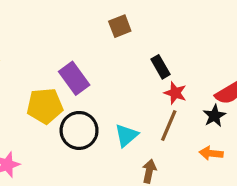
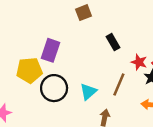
purple rectangle: (74, 78) -> (51, 50), turned 55
red star: (175, 93) -> (139, 62), moved

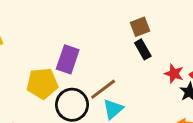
brown square: (84, 13) -> (140, 27), moved
brown line: (119, 85) -> (103, 89), moved, turned 30

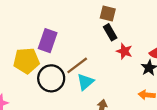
brown square: (140, 27) -> (108, 13), turned 35
red star: (174, 74) -> (124, 51), moved

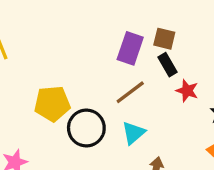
purple rectangle: (48, 41) -> (130, 48), moved
brown line: (77, 65) -> (130, 92), moved

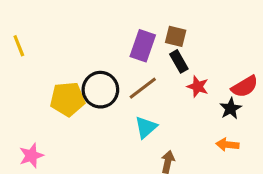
black circle: (86, 128) -> (100, 90), moved

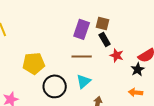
brown line: (143, 88) -> (82, 56), turned 36
black circle: (100, 90) -> (55, 86), moved

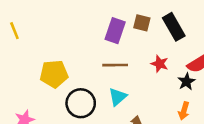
black rectangle: (105, 39) -> (174, 27), moved, size x1.5
orange arrow: (136, 92) -> (184, 111), turned -80

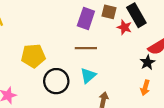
red star: (160, 64) -> (124, 27), moved

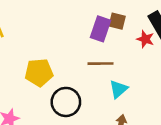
brown square: (109, 12) -> (117, 21), moved
cyan triangle: (88, 76) -> (118, 89), moved

